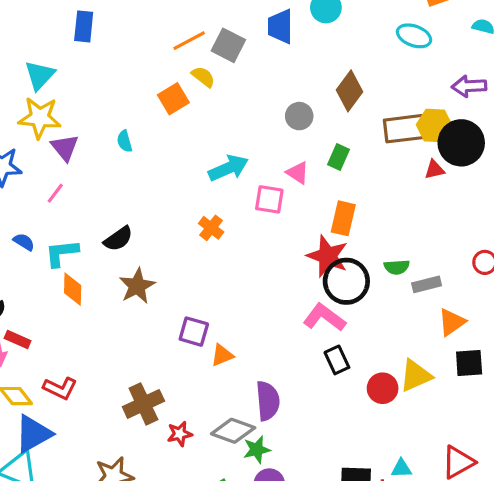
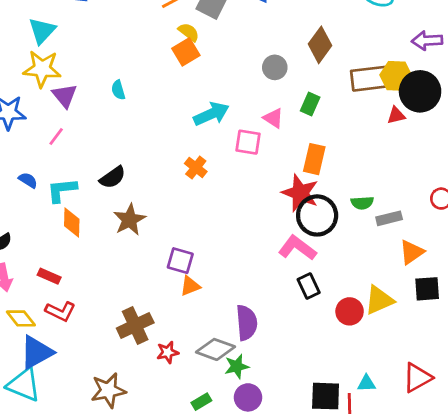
orange square: (173, 99) -> (186, 52), moved
red rectangle: (18, 339) -> (49, 276), moved
orange triangle: (222, 355) -> (190, 286), moved

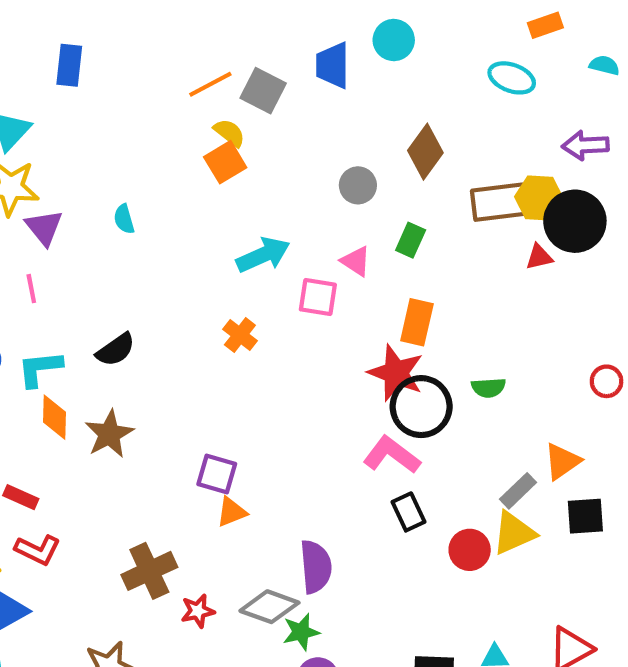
pink line: (56, 136) -> (31, 289), turned -48
gray rectangle: (389, 218) -> (518, 491), moved, turned -30
brown star: (130, 220) -> (109, 434), moved

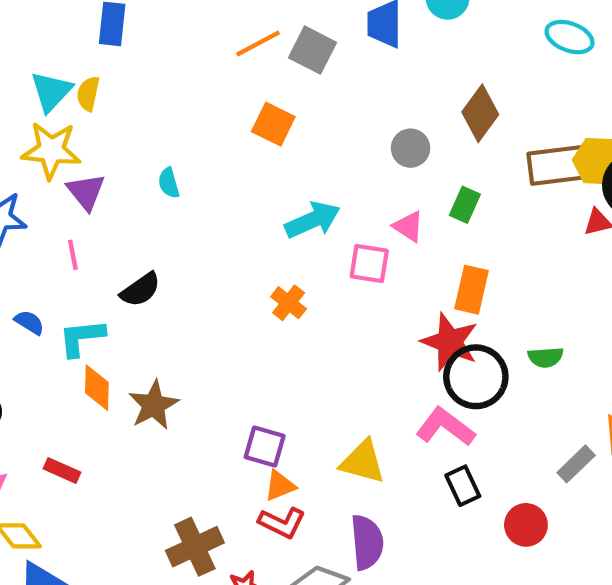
yellow semicircle: (229, 133) -> (88, 94), moved, turned -116
orange square: (225, 162) -> (273, 124), turned -33
black semicircle: (116, 350) -> (140, 290), moved
yellow triangle: (514, 533) -> (363, 462), moved, turned 39
red L-shape: (38, 550) -> (282, 523), moved

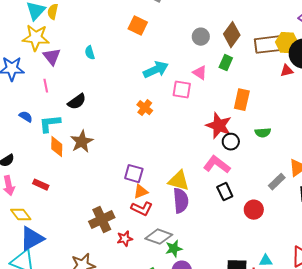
brown diamond: (480, 113) -> (232, 35), moved
orange rectangle: (472, 290) -> (242, 100), moved
black circle: (476, 377) -> (231, 142), size x0.6
brown star: (154, 405) -> (82, 142), moved
purple semicircle: (367, 542) -> (181, 201), moved

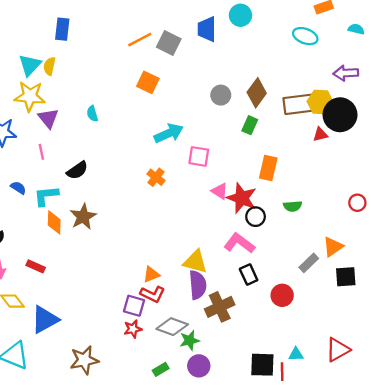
pink triangle: (200, 73) -> (220, 191), moved
purple square: (134, 174) -> (134, 306), moved
brown cross: (102, 220) -> (220, 307), moved
blue triangle: (32, 239) -> (45, 320), moved

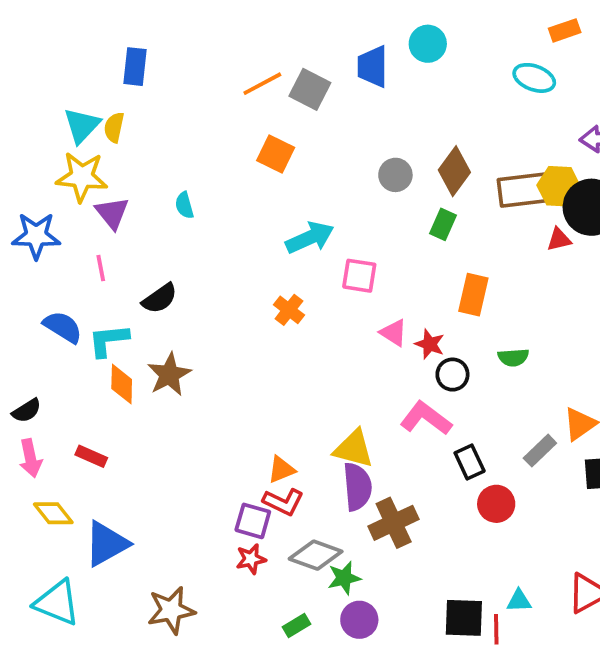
blue semicircle: (18, 188) -> (63, 327), size x1.5
red star: (242, 198) -> (430, 344), size x0.6
black rectangle: (249, 274) -> (470, 462), moved

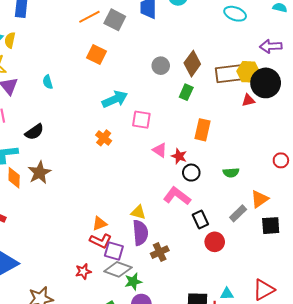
green semicircle: (513, 357) -> (231, 173), moved
yellow triangle: (354, 449) -> (138, 212), size x0.7
purple square: (253, 521) -> (114, 251), moved
brown cross: (394, 523) -> (160, 252), size x0.7

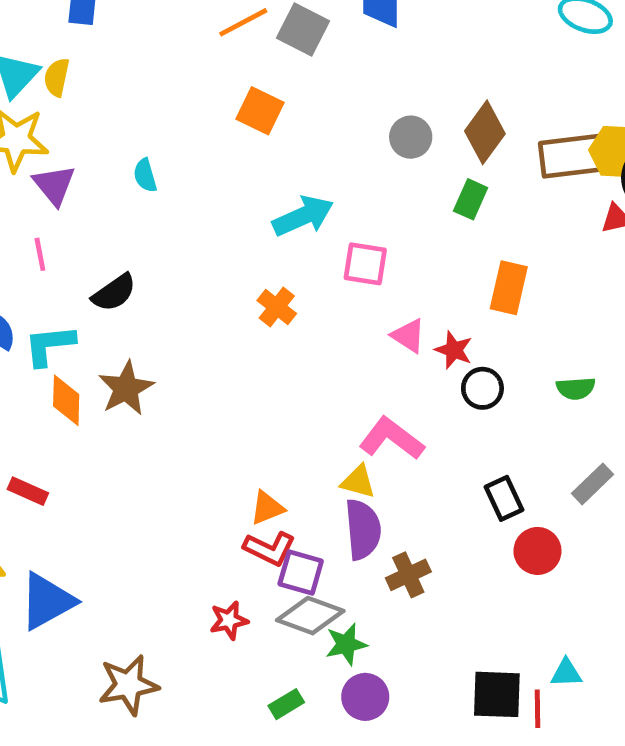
pink L-shape: (177, 196) -> (392, 439), moved

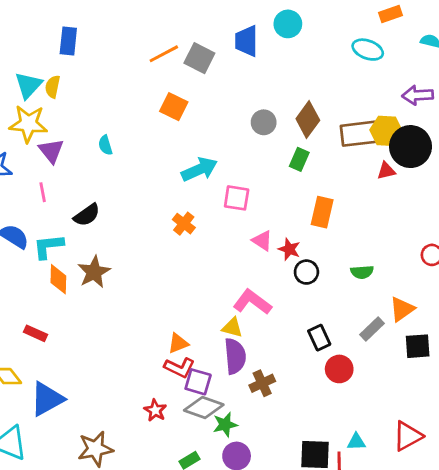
red star: (229, 620) -> (155, 410), turned -30

